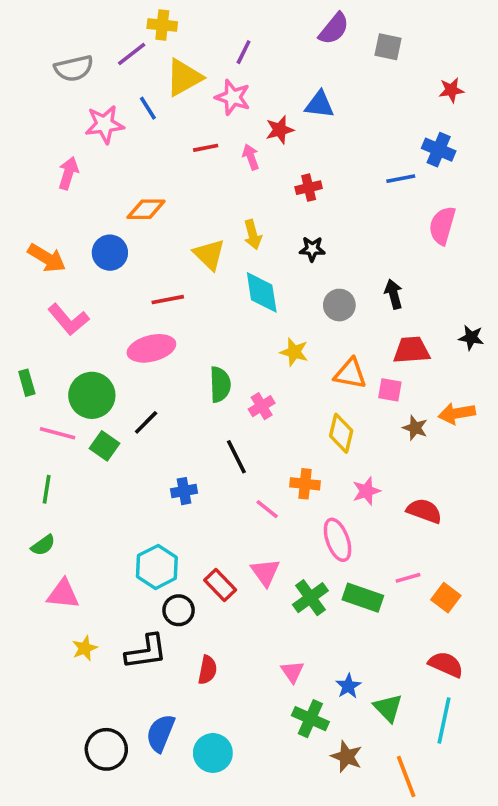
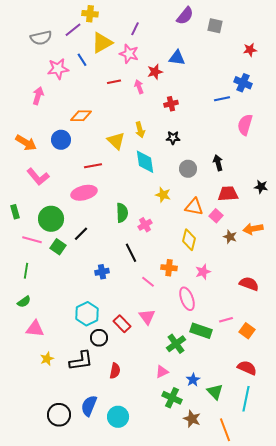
pink square: (390, 390) -> (216, 216), turned 32
red semicircle: (424, 511) -> (249, 284), moved
green cross: (310, 598) -> (176, 344), moved
pink triangle: (292, 672) -> (162, 372), turned 40

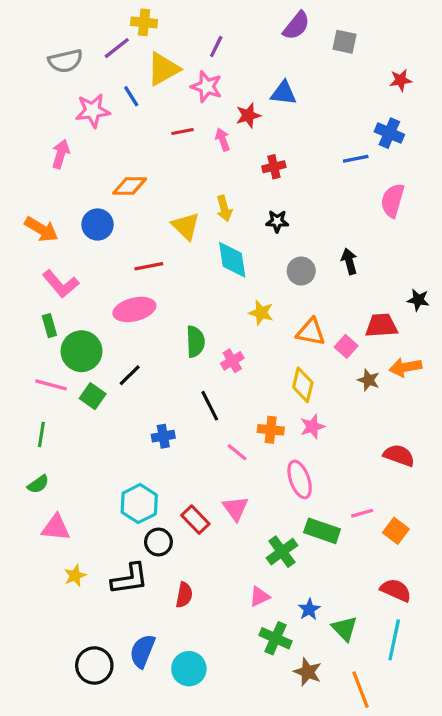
red trapezoid: (228, 194) -> (381, 326), moved
green rectangle: (15, 212) -> (49, 326), moved
pink star: (203, 272) -> (312, 427), moved

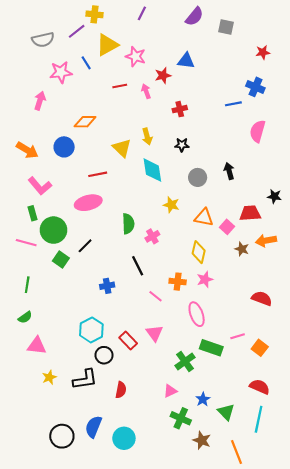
purple line: (216, 47) -> (142, 13), moved
pink line: (51, 385) -> (26, 243), moved

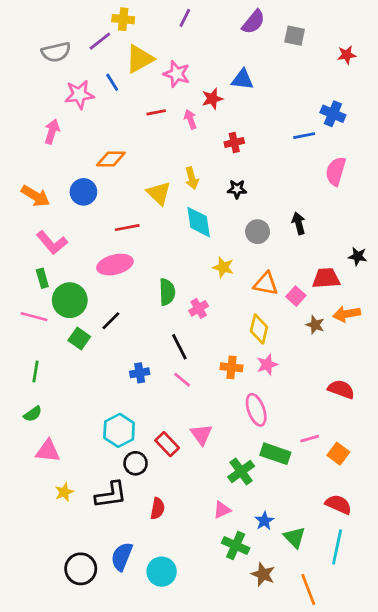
red star: (263, 52) -> (347, 55), moved
pink line: (156, 296) -> (182, 380), moved

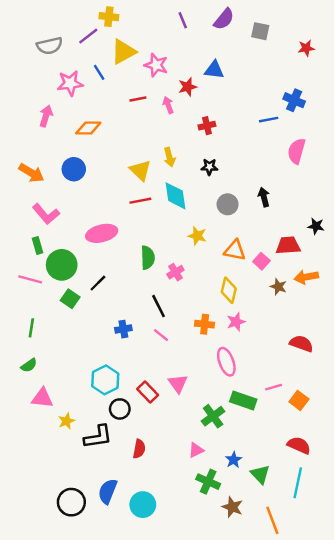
purple line: (185, 18) -> (183, 20), moved, turned -49
orange diamond: (111, 159) -> (88, 128), moved
red line: (127, 228) -> (140, 201), moved
yellow star: (64, 492) -> (67, 421), moved

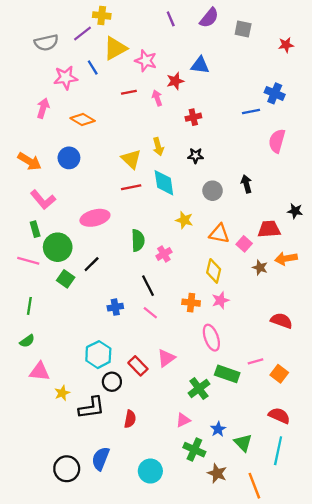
orange diamond: (88, 128) -> (83, 119), turned 30
pink triangle: (178, 384) -> (166, 358), turned 30
cyan circle: (143, 505) -> (150, 471), moved

